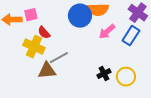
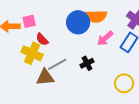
black cross: (104, 74) -> (87, 63), moved

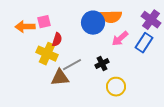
red semicircle: (42, 39) -> (57, 40), turned -120
yellow circle: (124, 83) -> (116, 87), moved

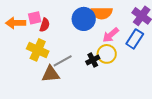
red semicircle: (57, 40) -> (45, 25), moved
yellow circle: (116, 87) -> (107, 54), moved

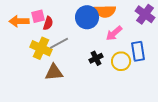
blue rectangle: (135, 39) -> (138, 51), moved, turned -42
yellow circle: (107, 54) -> (121, 61), moved
gray line: (63, 61) -> (59, 43), moved

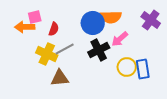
pink square: (38, 16) -> (35, 17), moved
blue rectangle: (138, 51) -> (143, 69), moved
black cross: (96, 58) -> (99, 50), moved, size x1.5

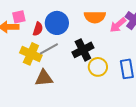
blue circle: (93, 23) -> (57, 23), moved
pink arrow: (120, 39) -> (118, 25), moved
yellow circle: (127, 67) -> (98, 67), moved

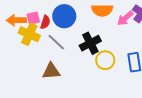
pink square: (19, 17) -> (33, 18), moved
gray line: (49, 49) -> (56, 42), turned 72
yellow cross: (31, 54) -> (29, 34), moved

